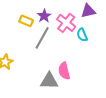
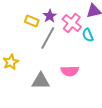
pink semicircle: (64, 71) -> (70, 71), turned -78
gray triangle: (49, 81) -> (41, 81), moved

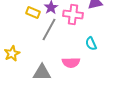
pink cross: (72, 23) -> (73, 15), turned -30
cyan semicircle: (88, 35) -> (91, 44), moved

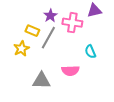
yellow rectangle: (33, 13) -> (32, 31), moved
yellow star: (12, 54) -> (21, 49), moved

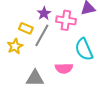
cyan semicircle: (90, 52) -> (84, 49), size x1.6

